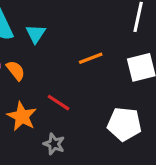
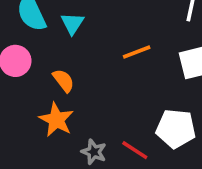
orange semicircle: (16, 70) -> (63, 81), moved
red line: (59, 103) -> (135, 150), moved

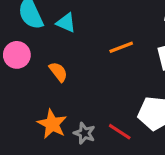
cyan triangle: (72, 23) -> (66, 23), turned -40
orange star: (56, 120) -> (52, 124), moved

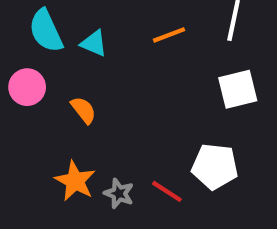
orange line: (121, 47) -> (169, 35), moved

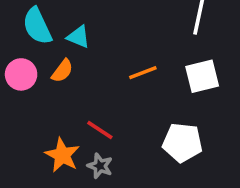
orange line: (169, 35) -> (143, 73), moved
orange semicircle: (83, 110) -> (62, 71), moved, turned 75
red line: (167, 191) -> (100, 130), moved

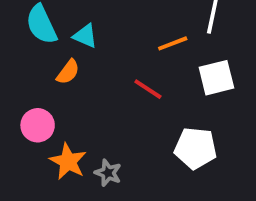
orange line: (143, 73) -> (173, 43), moved
pink circle: (21, 74) -> (38, 125), moved
red line: (100, 130) -> (148, 89), moved

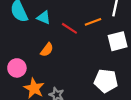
orange semicircle: (68, 72) -> (47, 50), moved
red line: (148, 89) -> (69, 28), moved

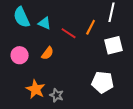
orange line: (93, 22) -> (91, 27), turned -42
pink circle: (17, 68) -> (20, 55), moved

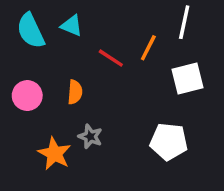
cyan triangle: (45, 23) -> (72, 26), moved
orange semicircle: (48, 53) -> (75, 92), turned -32
gray star: (57, 95) -> (90, 136), moved

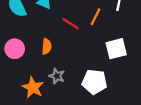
white square: (188, 78) -> (116, 49), moved
white pentagon: (169, 142) -> (94, 82), moved

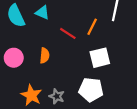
white square: (116, 49) -> (100, 58), moved
gray star: (57, 76) -> (57, 96), moved

